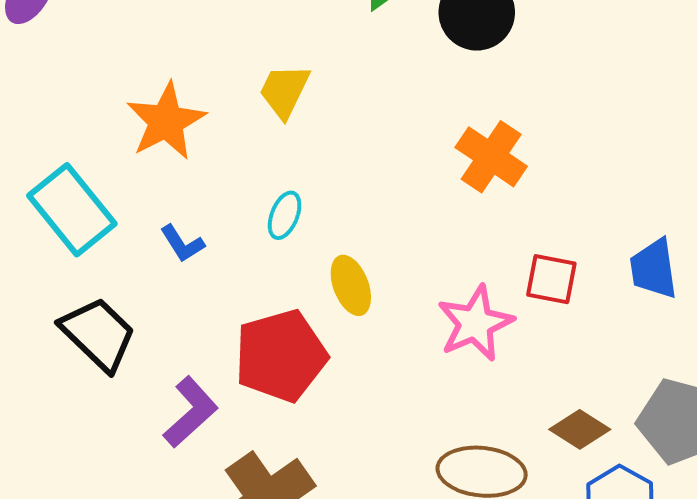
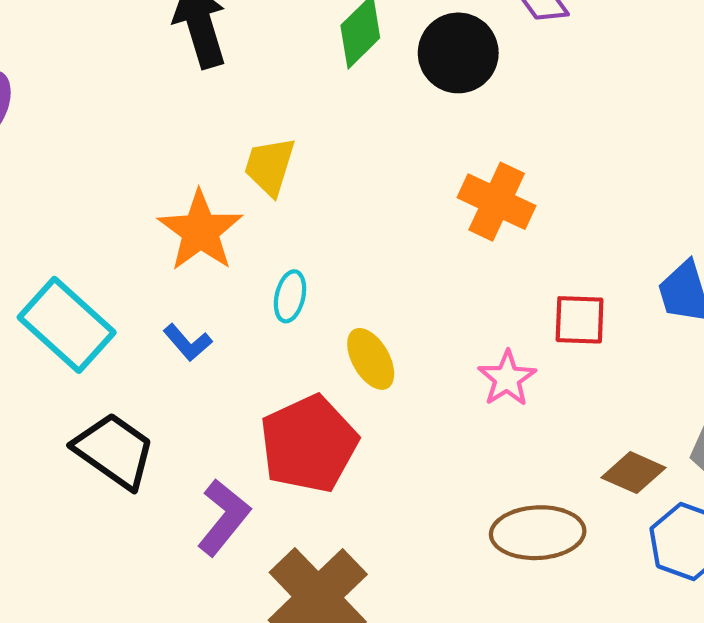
orange star: (166, 121) -> (200, 231), moved
pink star: (475, 323) -> (507, 378), size x0.7

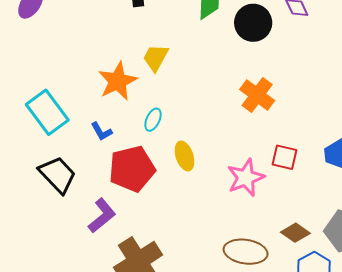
pink star: (507, 378) -> (246, 178), size x1.4
red pentagon: (309, 444) -> (132, 169), moved

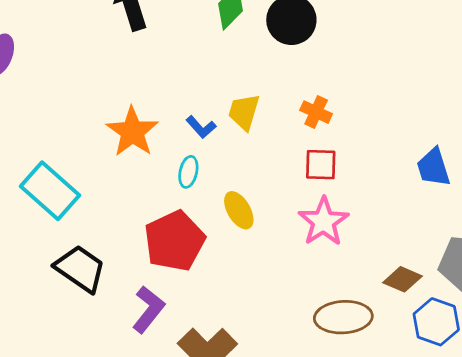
yellow trapezoid: (156, 58) -> (244, 112), moved
orange cross: (257, 95) -> (316, 112), size x0.7
blue L-shape: (101, 131) -> (201, 127), moved
red square: (285, 157) -> (321, 165), moved

